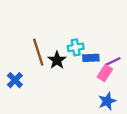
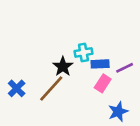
brown line: (38, 52) -> (51, 88), moved, turned 60
pink rectangle: (105, 73) -> (103, 83), moved

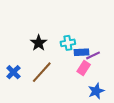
black star: (63, 67) -> (39, 43), moved
purple line: (125, 68) -> (93, 55), moved

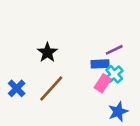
cyan cross: (68, 43) -> (114, 74), moved, turned -32
purple line: (93, 55) -> (114, 50), moved

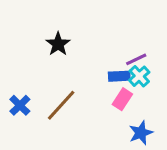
black star: (47, 52) -> (58, 44), moved
cyan cross: (114, 74) -> (139, 76), moved

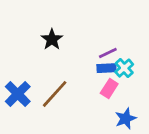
purple line: (136, 59) -> (108, 53), moved
blue cross: (20, 105) -> (18, 94), size x1.4

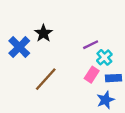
blue rectangle: (106, 68) -> (114, 78), moved
blue cross: (18, 94) -> (19, 47), moved

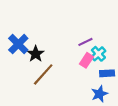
black star: (43, 33) -> (36, 54), moved
pink rectangle: (92, 75) -> (86, 60), moved

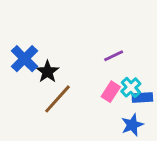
cyan cross: (98, 54) -> (131, 87), moved
pink rectangle: (86, 60) -> (111, 92), moved

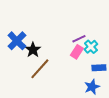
cyan cross: (131, 87) -> (91, 47), moved
pink rectangle: (111, 92) -> (77, 52), moved

